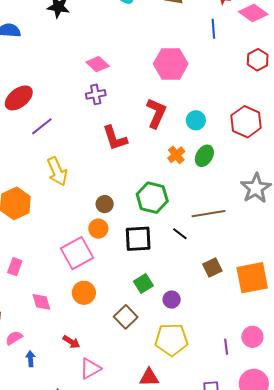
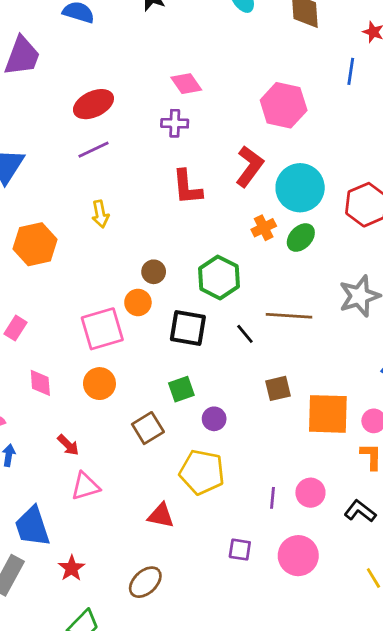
red ellipse: (19, 98) -> (93, 104), moved
cyan circle: (196, 120) -> (300, 188), size x1.8
yellow arrow: (57, 171) -> (100, 214), size x0.7

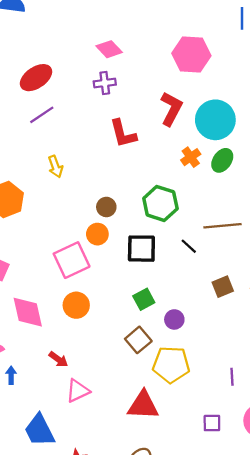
pink diamond: (40, 383) -> (28, 312), size x1.5
brown square: (148, 428) -> (138, 340), moved
red triangle: (161, 516) -> (143, 405), size x1.4

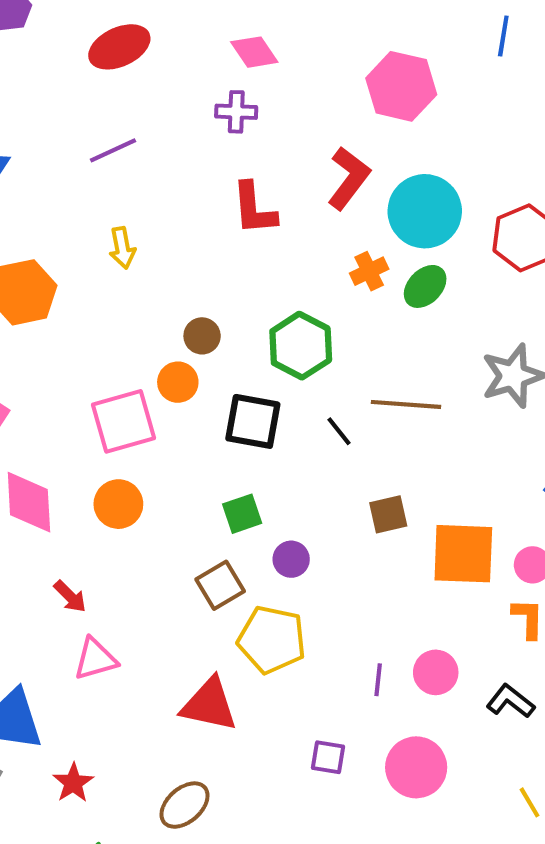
red ellipse: (36, 78) -> (119, 47), moved

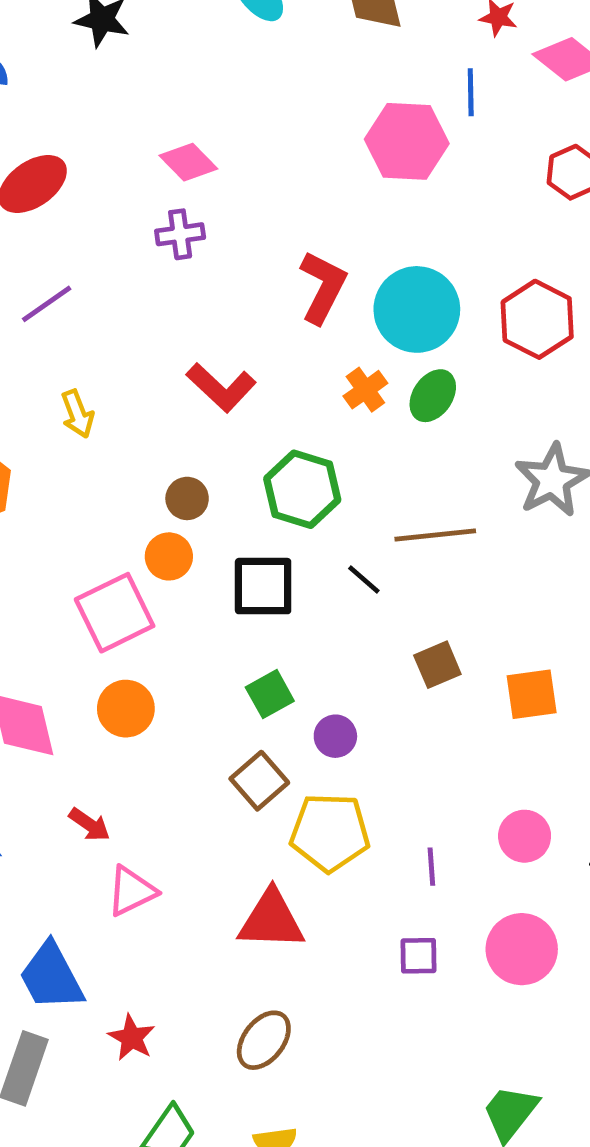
pink hexagon: (401, 86) -> (407, 141), moved
red L-shape: (254, 209) -> (221, 387), moved, turned -32
orange square: (463, 554) -> (532, 694), size x0.7
purple line: (378, 680) -> (431, 867), moved

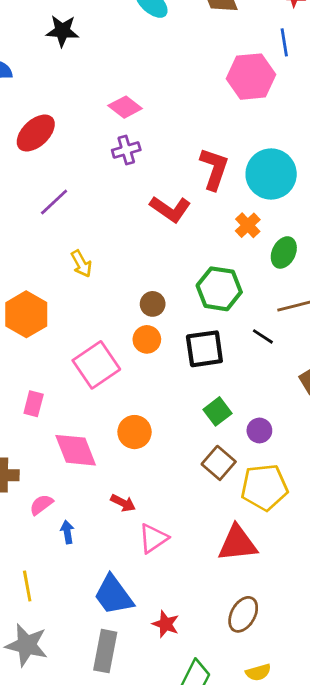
red L-shape: (221, 387) -> (170, 209), moved
green ellipse: (433, 396) -> (284, 252), moved
pink square: (115, 613) -> (96, 365), moved

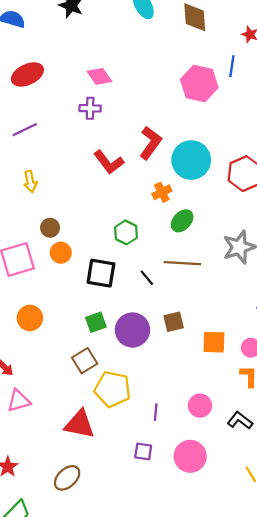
green hexagon: (219, 289) -> (126, 232), size x0.7
brown circle: (153, 304) -> (50, 228), moved
purple circle: (259, 430) -> (132, 330), moved, size x1.8

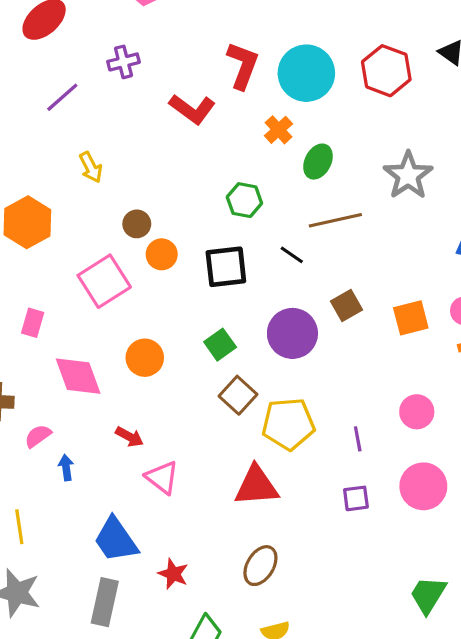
purple cross: (90, 108) -> (123, 62), moved
green square: (96, 322) -> (220, 345), moved
pink triangle: (19, 401) -> (162, 477), turned -50

